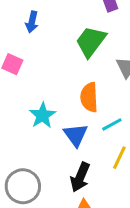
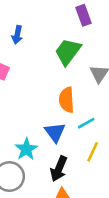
cyan star: (42, 115) -> (26, 149), moved

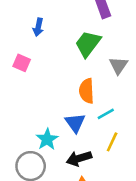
black arrow: (59, 169) -> (79, 158), turned 50

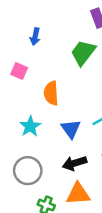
orange semicircle: (87, 91) -> (51, 93), moved
cyan star: (47, 139) -> (30, 126), moved

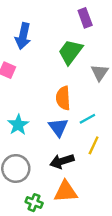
blue arrow: (35, 37) -> (23, 36), size x1.5
orange semicircle: (51, 93) -> (63, 98), moved

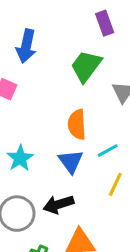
black arrow: (62, 161) -> (58, 204), moved

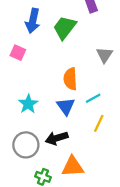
green trapezoid: (86, 66) -> (65, 28), moved

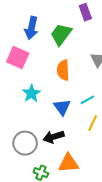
pink square: (18, 53) -> (18, 58), size x1.5
orange semicircle: (70, 79) -> (63, 70), moved
cyan star: (28, 104) -> (31, 93), moved

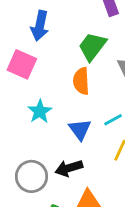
green trapezoid: (61, 34) -> (92, 46), moved

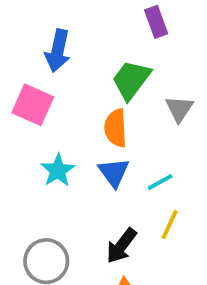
blue triangle: (80, 129) -> (114, 172), moved
black arrow: (69, 168) -> (121, 246), moved, turned -36

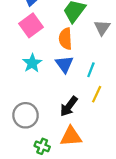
pink square: (33, 105) -> (31, 25), moved, turned 30
cyan line: (160, 182) -> (91, 70), turned -40

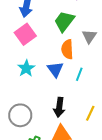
orange semicircle: (65, 39) -> (67, 49), moved
yellow line: (97, 94) -> (90, 113), moved
black arrow: (69, 106) -> (59, 107), turned -30

